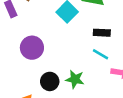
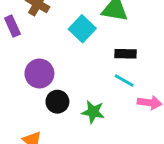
black circle: (50, 81) -> (57, 102), moved

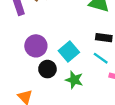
cyan square: (82, 29) -> (69, 52), moved

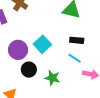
cyan square: (69, 52) -> (42, 44), moved

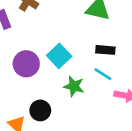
black circle: (29, 70) -> (40, 110), moved
green star: (52, 78) -> (74, 86), moved

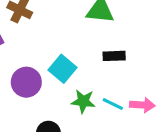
cyan line: (103, 74) -> (113, 104), moved

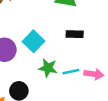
cyan line: (113, 104) -> (71, 72), turned -42

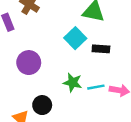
cyan square: (33, 41) -> (75, 38), moved

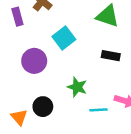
cyan square: (75, 38) -> (64, 38), moved
cyan line: (96, 87) -> (98, 110), moved

